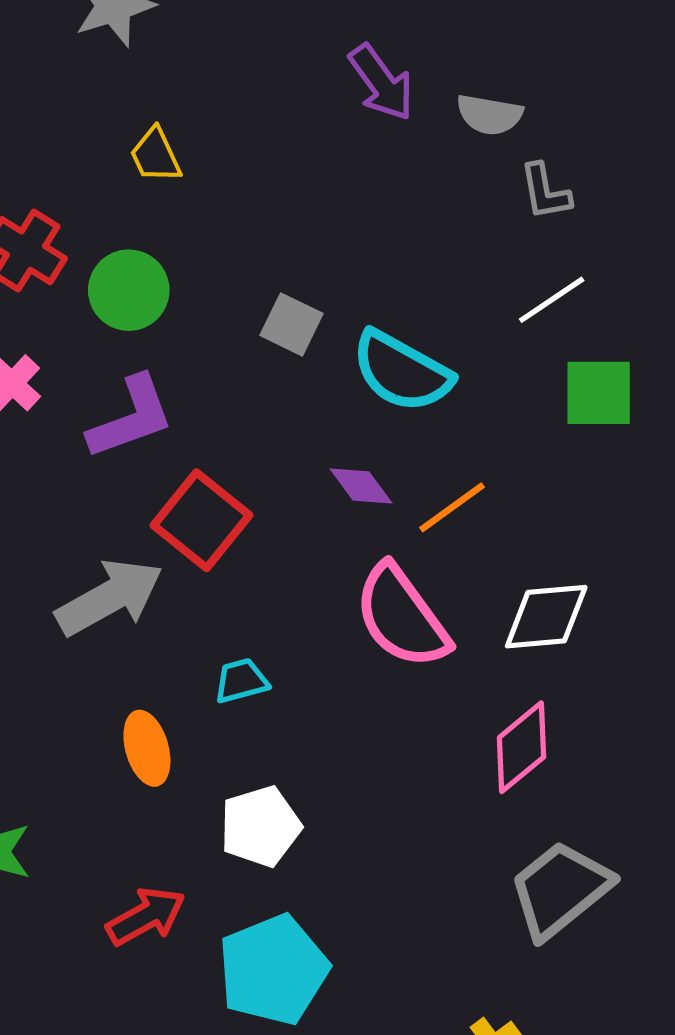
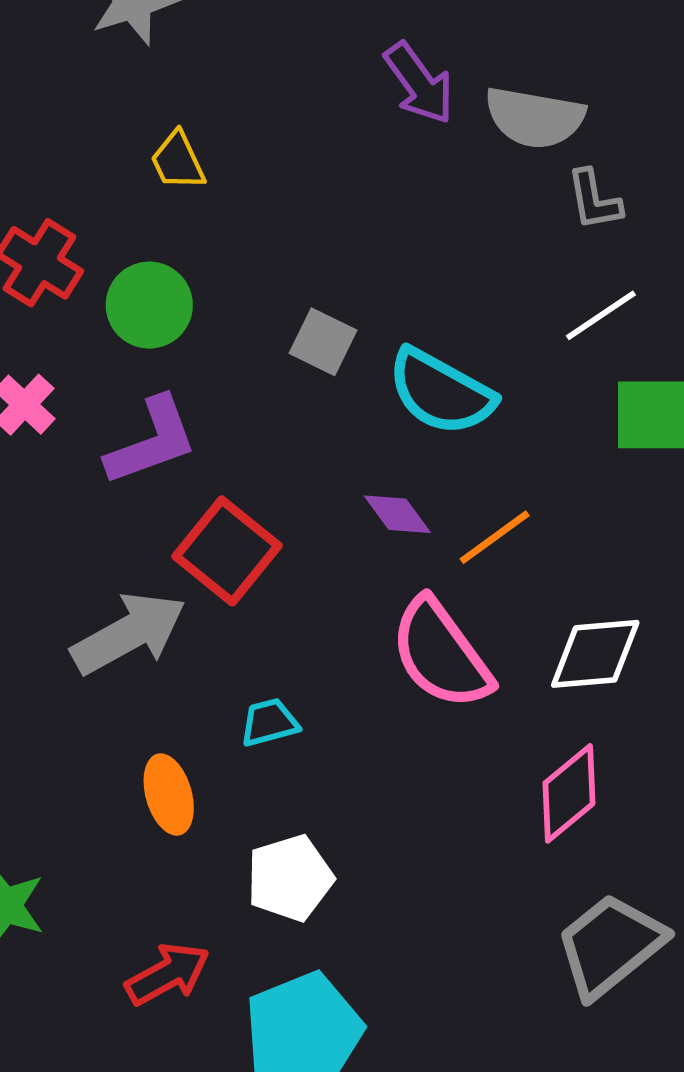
gray semicircle: (489, 115) -> (535, 118), size x1.4

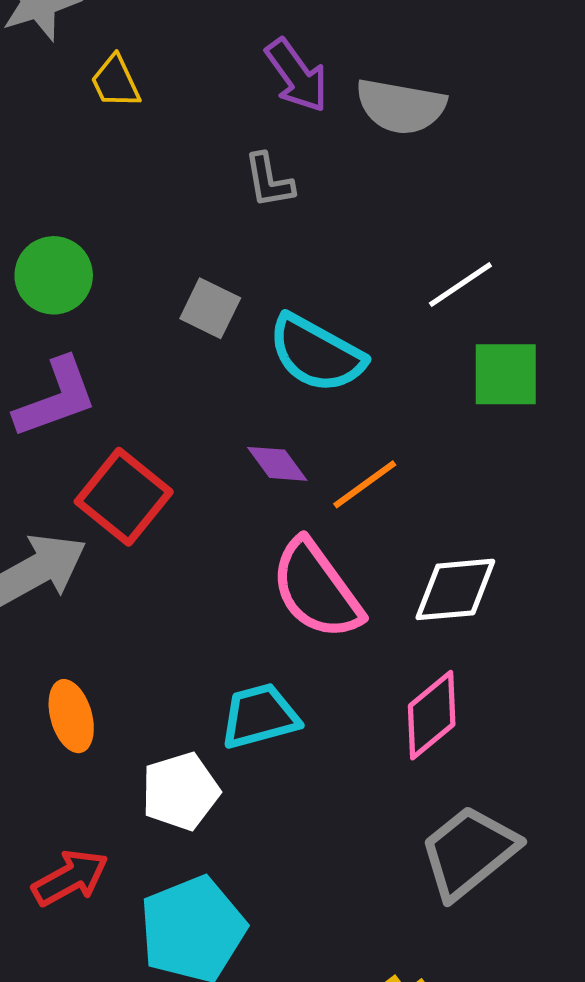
yellow trapezoid: (178, 161) -> (115, 82), moved
gray L-shape: (594, 200) -> (269, 181), moved
cyan trapezoid: (269, 722) -> (260, 716), moved, size x1.5

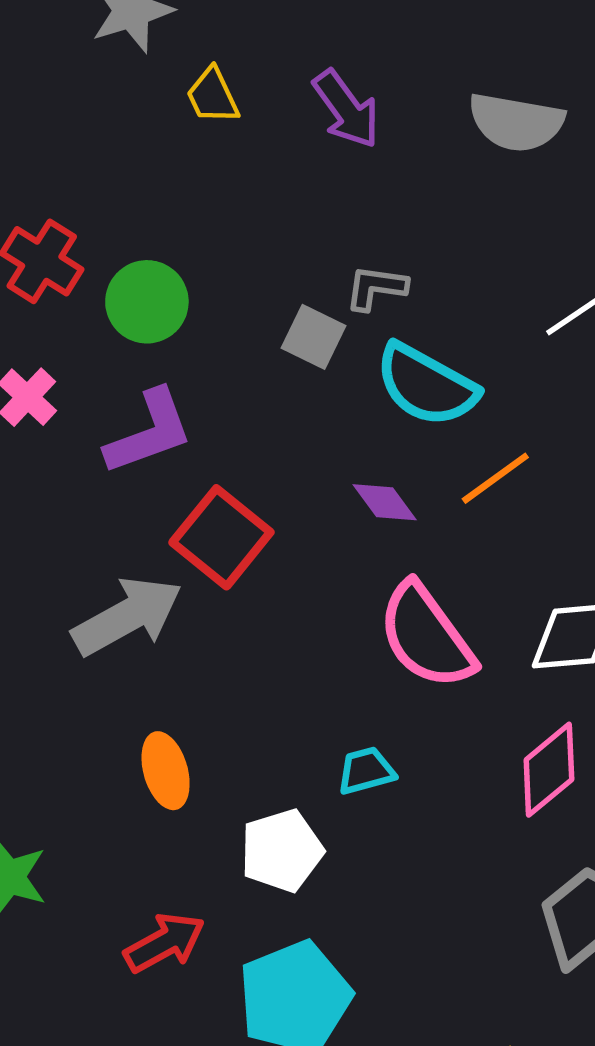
purple arrow: (297, 76) -> (346, 109), moved
gray L-shape: (269, 181) -> (376, 288), moved, turned 108
orange line: (365, 484) -> (495, 478), moved
cyan trapezoid: (260, 716) -> (366, 771), size x0.7

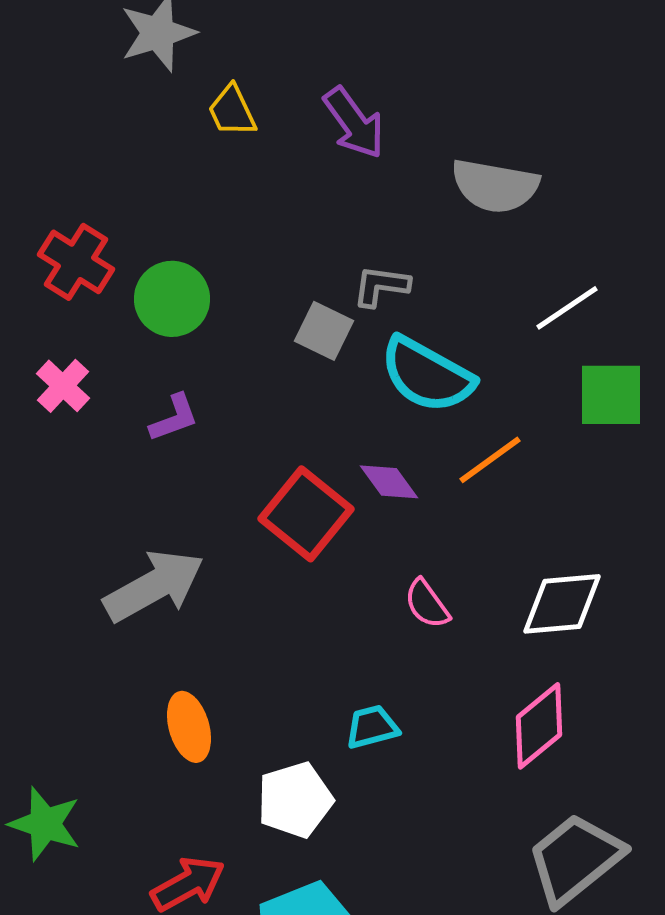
gray semicircle: (516, 122) -> (495, 186), moved
purple L-shape: (149, 432) -> (174, 418), size x0.6
red square: (221, 537) -> (306, 514), moved
pink semicircle: (426, 636) -> (427, 604), size x0.5

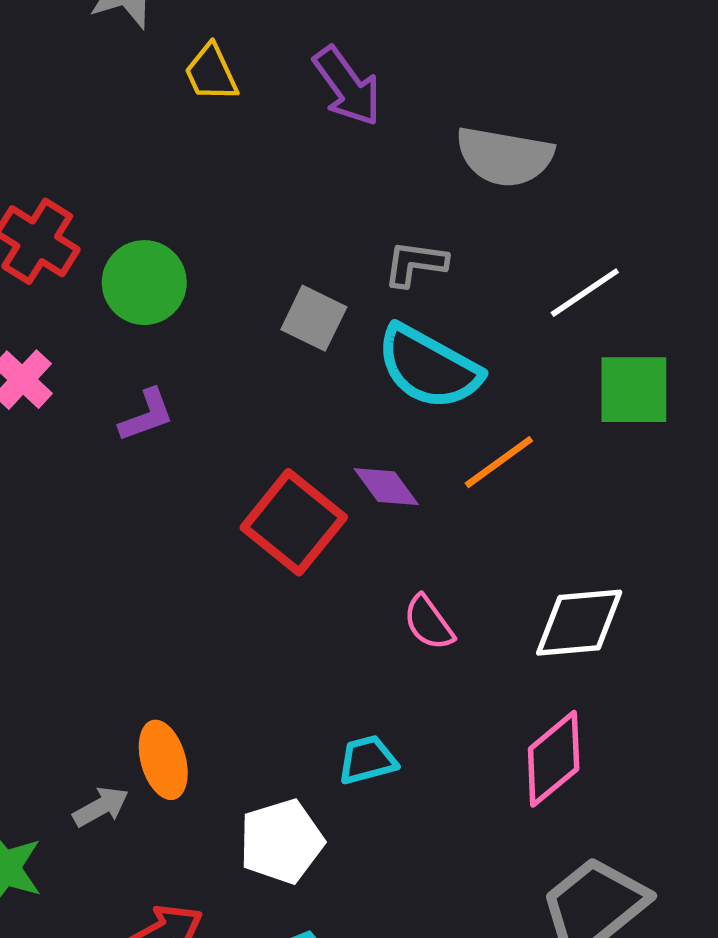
gray L-shape: (381, 286) -> (415, 264), moved
gray arrow: (154, 586) -> (101, 807), moved, size x0.5

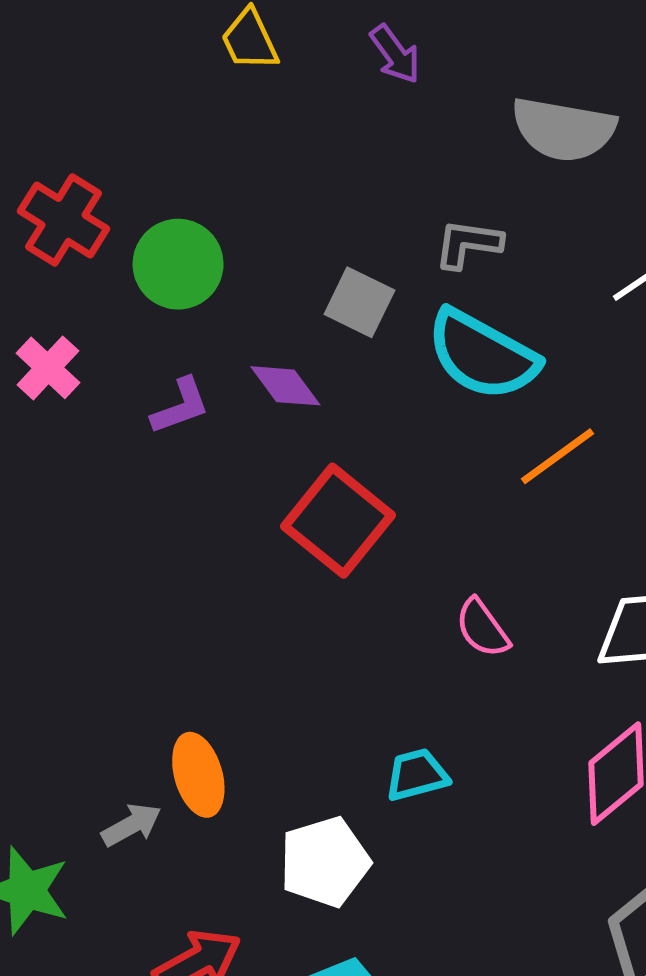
purple arrow: (347, 86) -> (395, 54), size x0.7
purple diamond: (386, 487) -> (285, 386), moved

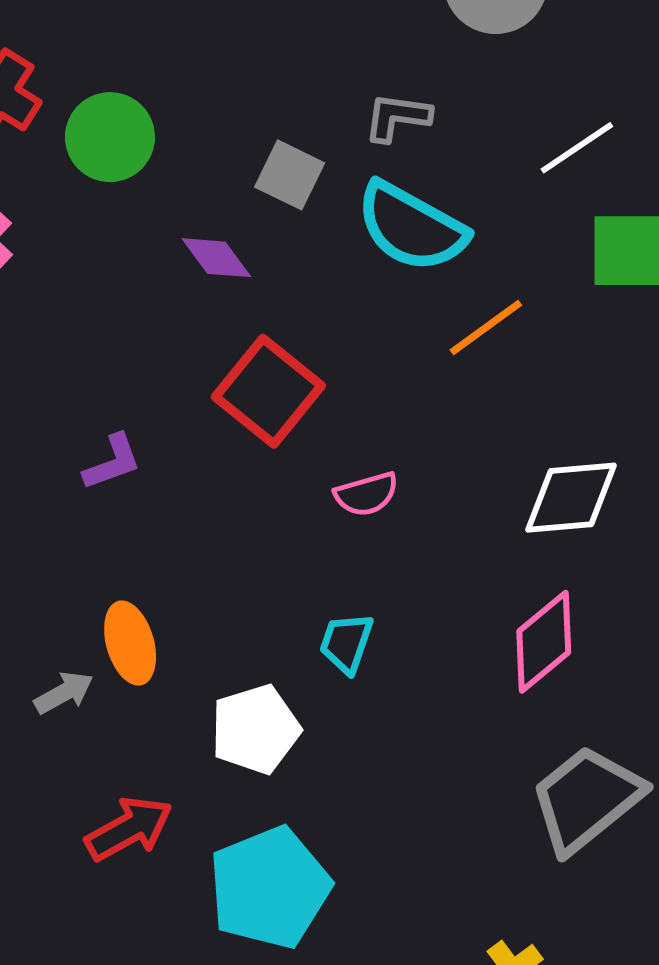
purple L-shape: (180, 406) -> (112, 462), moved
pink semicircle: (482, 628) -> (366, 494), moved, turned -70
cyan trapezoid: (417, 775) -> (346, 643), turned -56

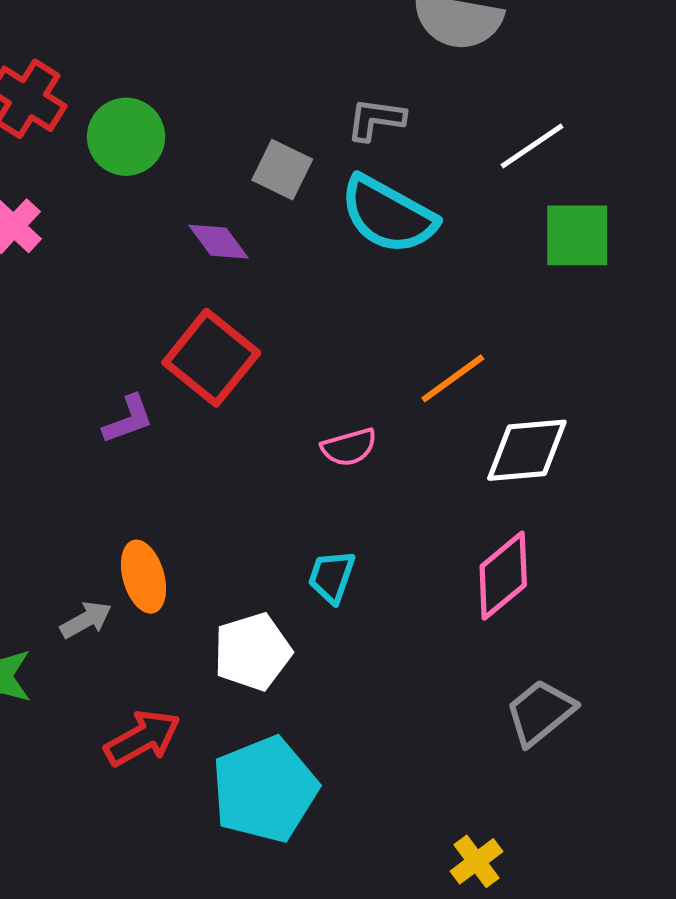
orange line: (486, 327) -> (453, 378), moved
red square: (268, 391) -> (211, 358), moved
gray trapezoid: (586, 799) -> (540, 712), size x0.7

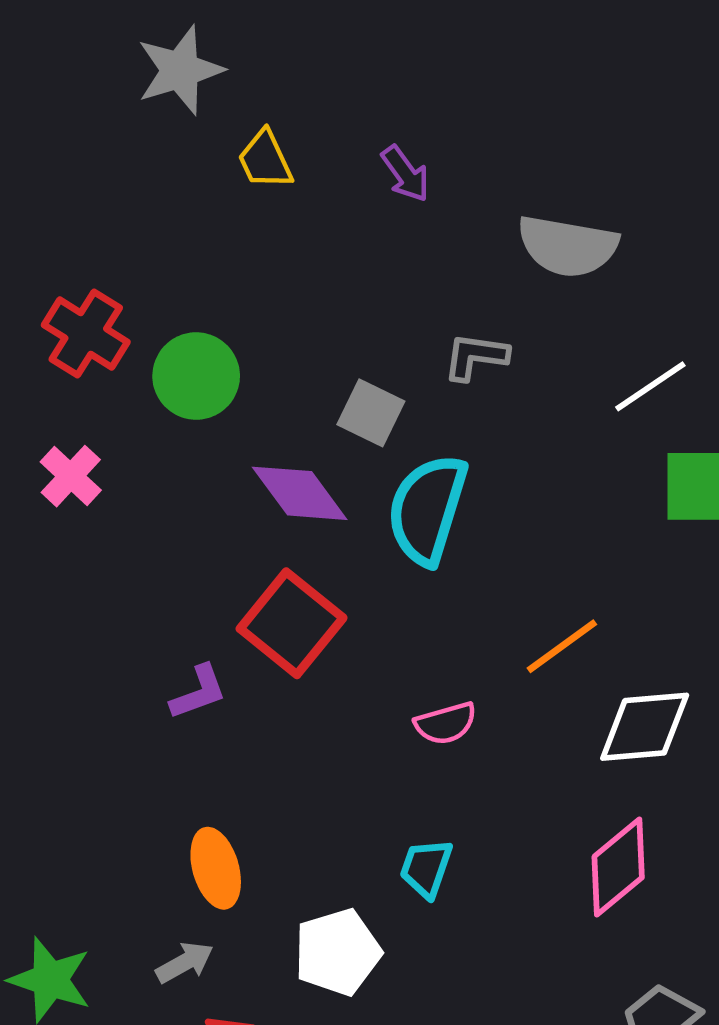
cyan semicircle: (388, 215) -> (427, 509), moved, turned 78
purple diamond: (219, 242) -> (300, 493), size x1.4
gray arrow: (86, 620) -> (185, 962), moved

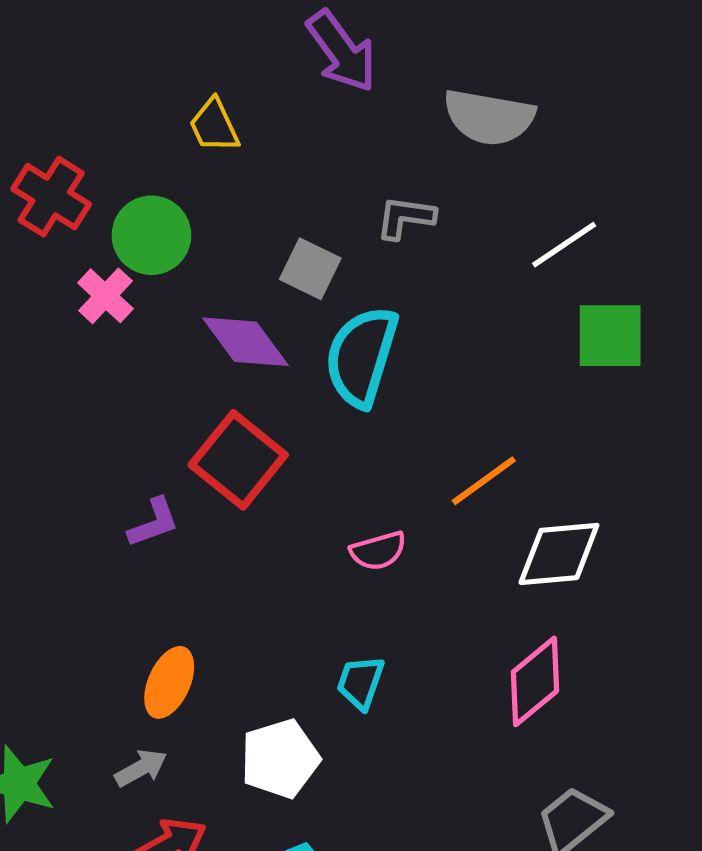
yellow trapezoid: (265, 160) -> (214, 126), moved
purple arrow: (405, 174) -> (342, 51), size x1.6
pink cross: (71, 476) -> (105, 296), moved
orange ellipse: (216, 868) -> (169, 682), turned 40

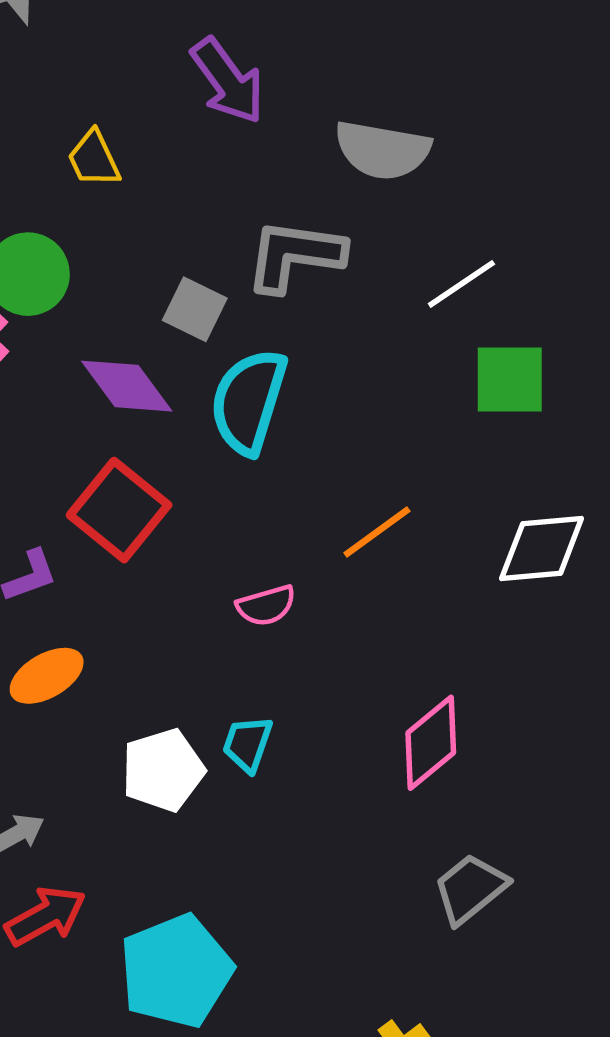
gray L-shape: (405, 217) -> (295, 255), size x1.6
white diamond: (559, 554) -> (542, 548), moved
orange ellipse: (169, 682) -> (47, 676), moved, turned 36
white pentagon: (280, 759) -> (163, 770), moved

